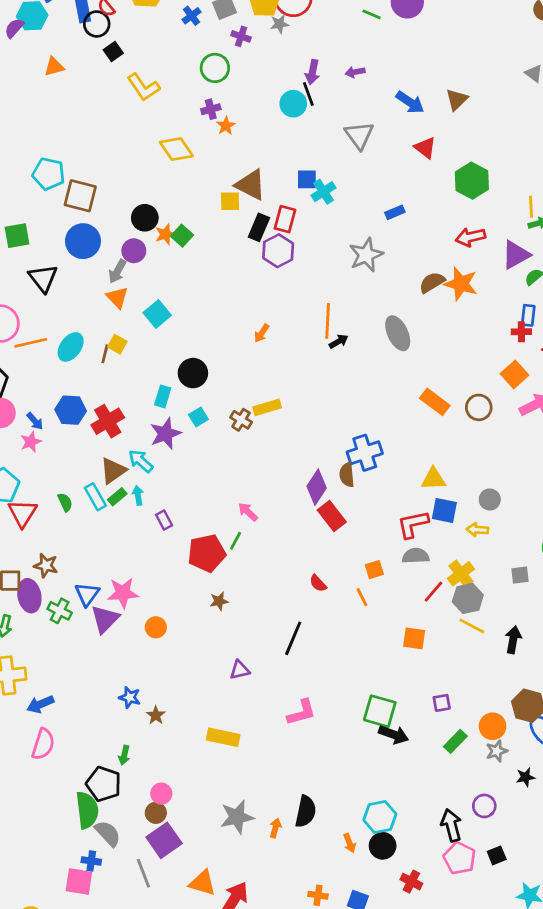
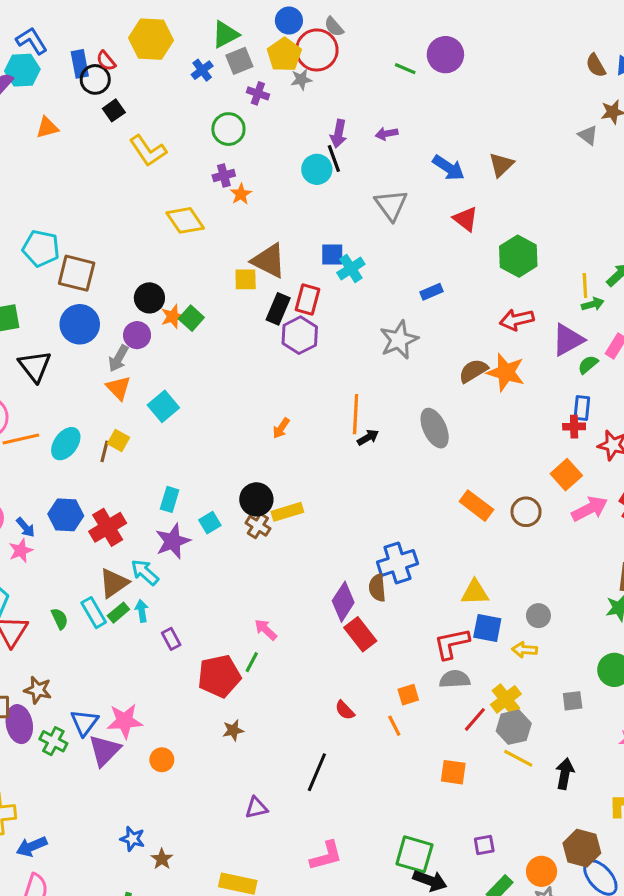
black circle: (193, 373) -> (256, 499), moved

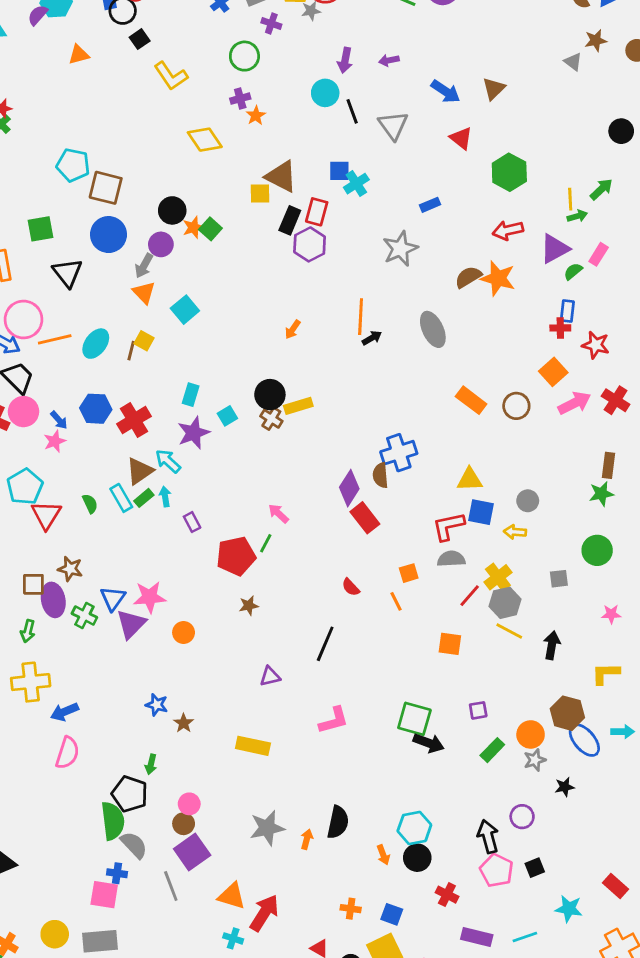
black line: (334, 158) -> (352, 111), moved

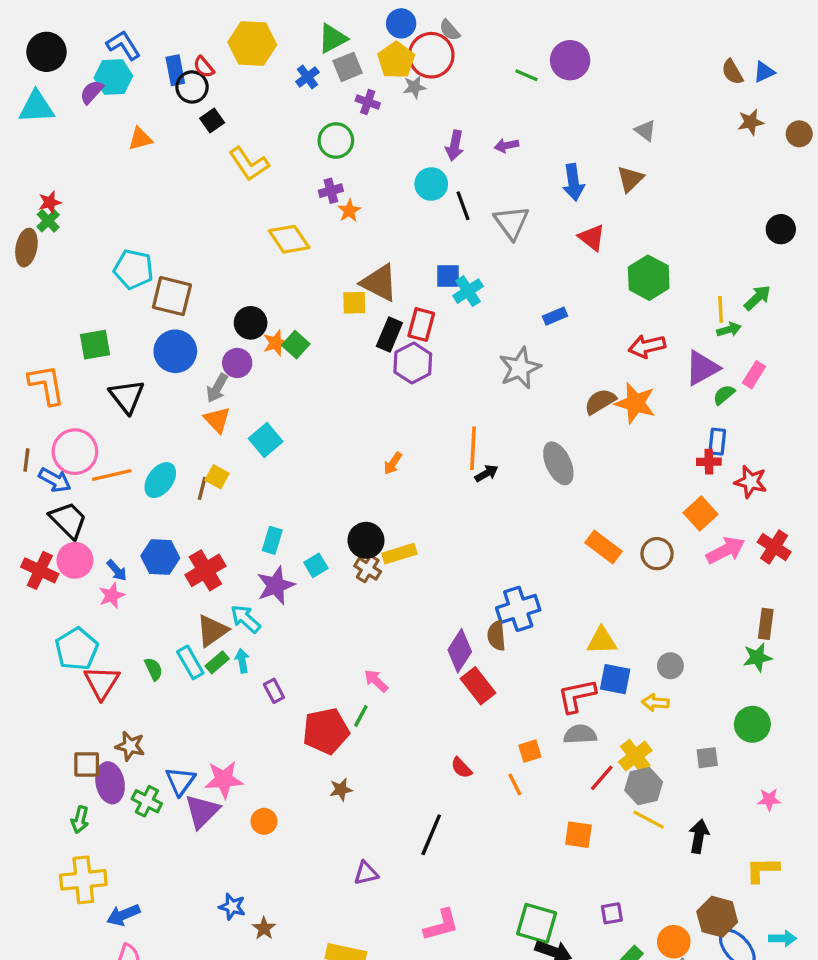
gray triangle: (573, 62) -> (645, 130), moved
blue arrow: (446, 91) -> (573, 182), turned 48

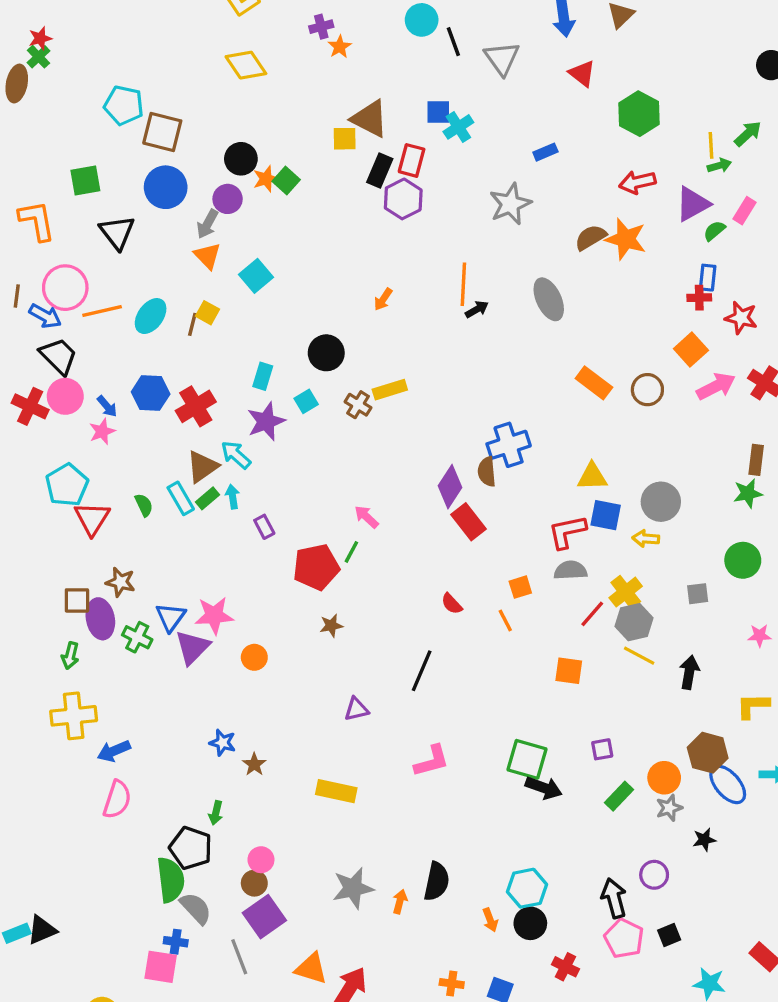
yellow diamond: (289, 239) -> (246, 65), moved
black circle: (366, 540) -> (326, 353), moved
gray circle: (670, 666) -> (661, 502), size x1.5

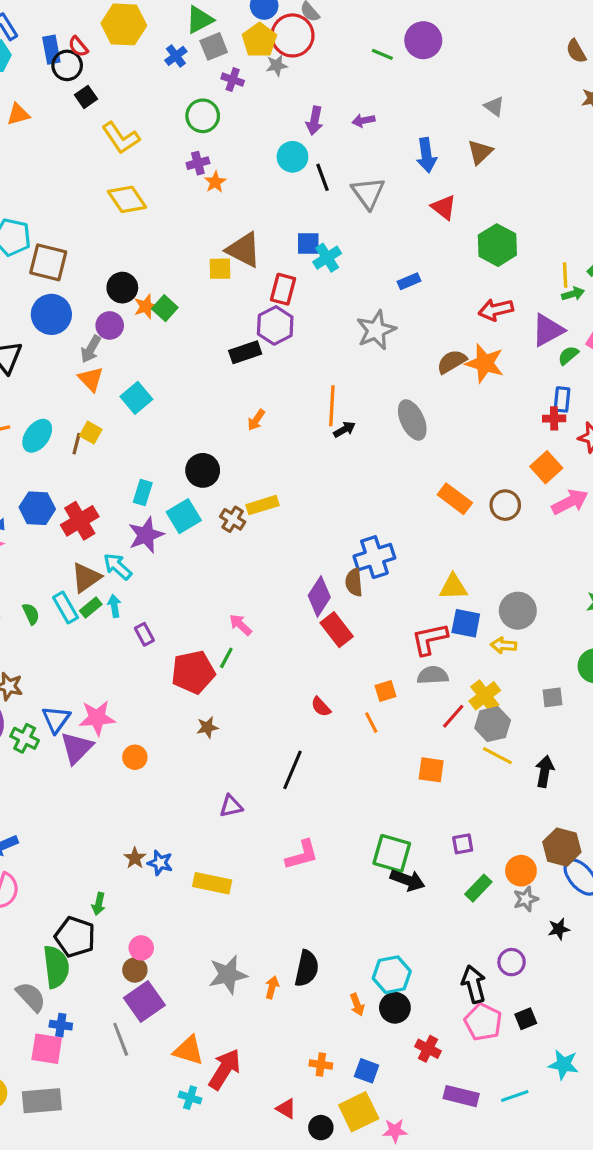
black rectangle: (380, 170) -> (245, 352), moved, turned 48
cyan square: (306, 401) -> (184, 516), size x1.5
blue star: (223, 743) -> (160, 863), moved
gray semicircle: (196, 908) -> (31, 997), moved

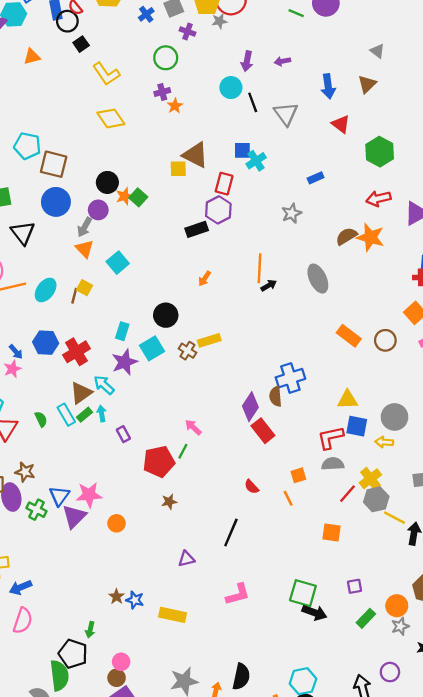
gray star: (376, 330) -> (292, 213), size x0.7
yellow line: (497, 756) -> (395, 518), moved

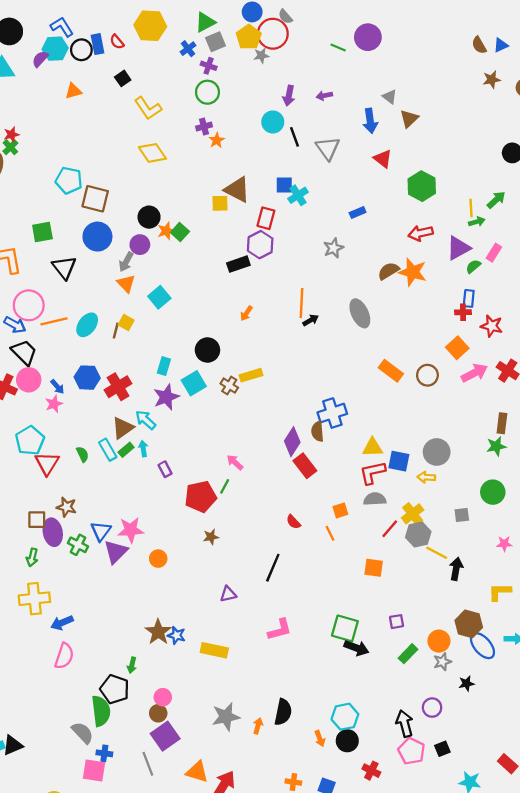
black circle: (67, 21) -> (81, 50), moved
purple cross: (187, 31) -> (209, 66), moved
gray triangle: (377, 51) -> (390, 97), moved
yellow triangle: (348, 400) -> (372, 447), moved
brown star: (117, 597) -> (158, 632), size x1.6

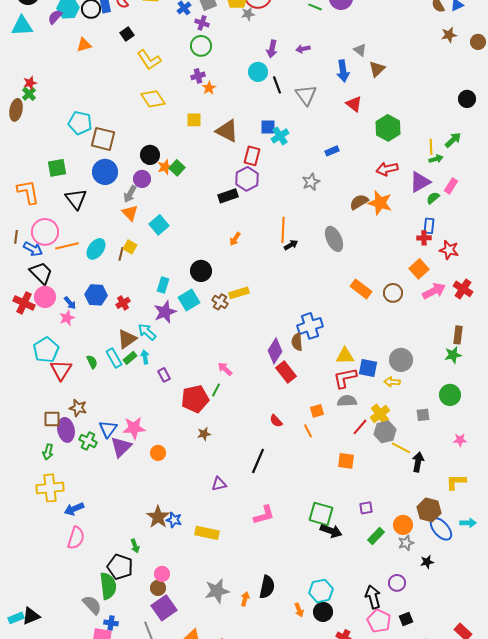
yellow square: (220, 203) -> (194, 120), moved
red cross: (118, 387) -> (123, 303), size x0.6
green arrow: (132, 665) -> (135, 546), turned -32

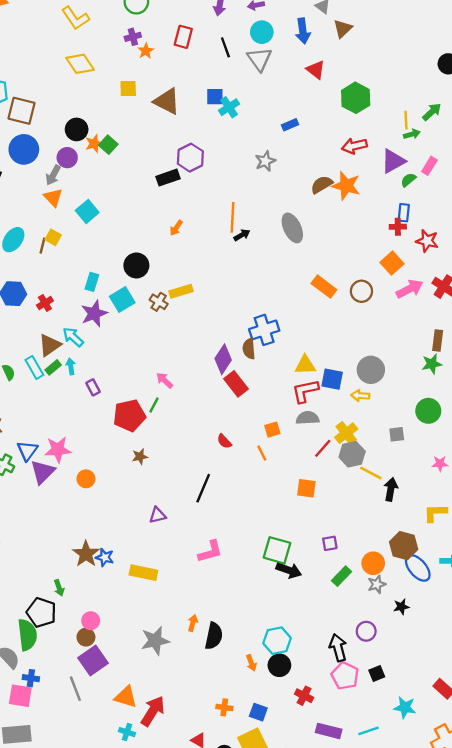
cyan circle: (258, 72) -> (262, 32), moved
red rectangle: (252, 156) -> (183, 37), moved
orange arrow: (245, 599) -> (193, 623), moved

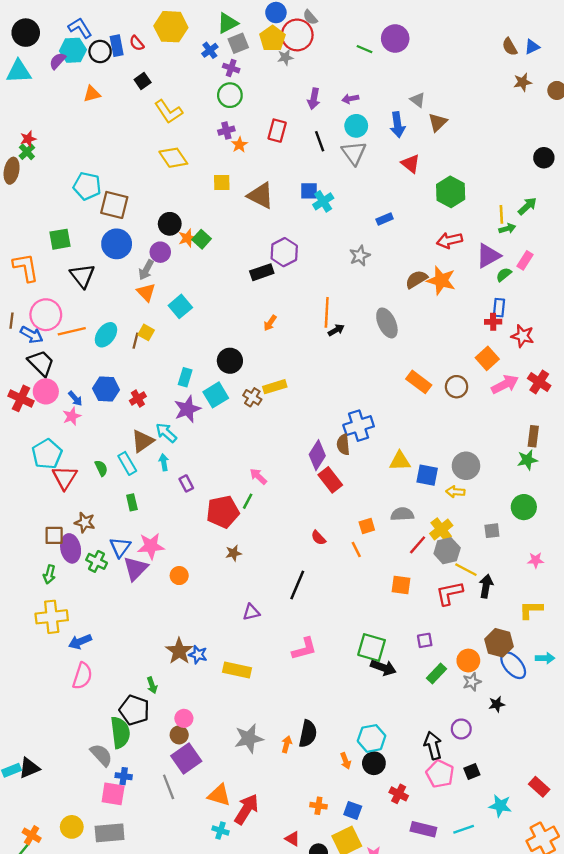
green rectangle: (53, 367) -> (132, 502), moved, turned -63
red L-shape: (305, 391) -> (449, 593), moved
orange arrow: (193, 623) -> (287, 744), moved

